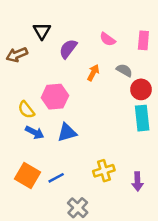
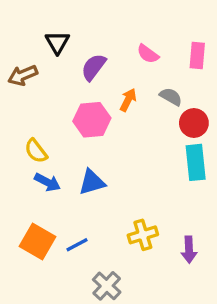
pink hexagon: (55, 97) -> (92, 120), moved

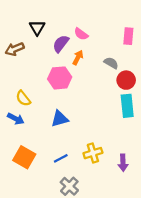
pink semicircle: (148, 54) -> (81, 34), moved
orange arrow: (128, 100) -> (78, 58), moved
blue arrow: (47, 182) -> (16, 119), moved
blue line: (77, 245) -> (61, 158), moved

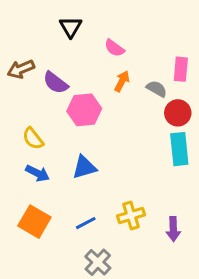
black triangle: (37, 28) -> (71, 27), moved
pink rectangle: (128, 36) -> (181, 69), moved
purple semicircle: (61, 44) -> (56, 83), moved, turned -90
orange arrow: (78, 58) -> (122, 81), moved
blue arrow: (16, 119) -> (37, 173), moved

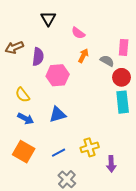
purple semicircle: (56, 83) -> (38, 57), turned -120
purple arrow: (173, 229) -> (111, 164), moved

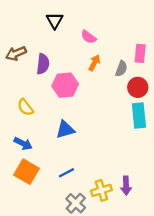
gray semicircle: (107, 61) -> (121, 69), turned 80
blue arrow: (26, 119) -> (23, 144), moved
yellow cross: (90, 147) -> (101, 190), moved

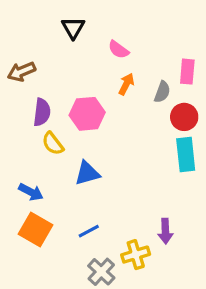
purple semicircle: (43, 64) -> (42, 112), moved
yellow semicircle: (25, 107) -> (53, 144), moved
purple arrow: (126, 186) -> (165, 231), moved

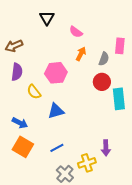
purple semicircle: (42, 112) -> (17, 72), moved
red circle: (184, 117) -> (102, 82), moved

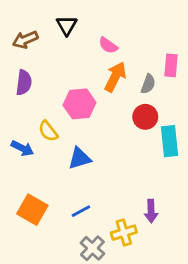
brown arrow: (14, 46) -> (25, 40), moved
orange arrow: (81, 54) -> (115, 77), size x1.5
purple semicircle: (17, 72) -> (24, 83), moved
blue arrow: (20, 123) -> (22, 148), moved

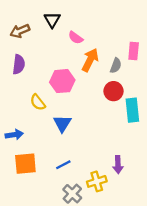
pink semicircle: (108, 45) -> (76, 38), moved
blue arrow: (22, 148) -> (14, 135), moved, turned -36
blue triangle: (80, 158) -> (62, 123), turned -42
orange square: (32, 210) -> (25, 164), turned -35

